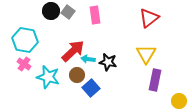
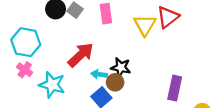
yellow triangle: (146, 54) -> (145, 25), moved
cyan arrow: (88, 59) -> (99, 74), moved
brown circle: (77, 75) -> (115, 82), moved

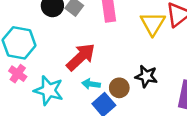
black star: (121, 67) -> (146, 76), moved
cyan arrow: (99, 74) -> (91, 84), moved

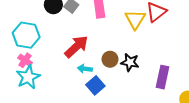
brown circle: (119, 88) -> (110, 59), moved
cyan star: (49, 90) -> (28, 77), moved, turned 30

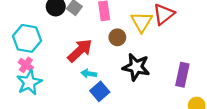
brown circle: (110, 59) -> (117, 37), moved
black star: (130, 62) -> (136, 67), size x1.4
purple rectangle: (162, 77) -> (182, 75), moved

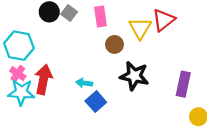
red arrow: (80, 51) -> (43, 79), moved, turned -36
cyan star: (29, 82) -> (21, 92), turned 30

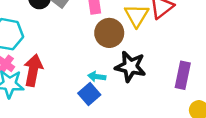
brown circle: (115, 44) -> (109, 33), size x1.5
cyan arrow: (84, 83) -> (97, 77), moved

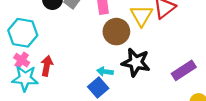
red arrow: (33, 70) -> (47, 66), size x0.7
purple rectangle: (183, 75) -> (184, 70), turned 45

